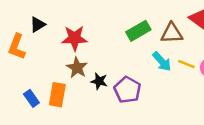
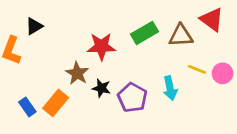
red star: (75, 38) -> (101, 46), moved
cyan arrow: (162, 62) -> (170, 88), moved, turned 30
orange rectangle: (57, 95) -> (56, 103), turned 30

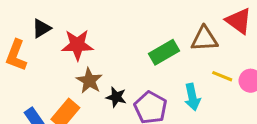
green rectangle: (144, 33) -> (164, 52), moved
red star: (101, 46) -> (77, 45), moved

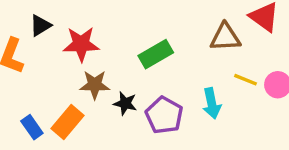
green rectangle: (164, 52) -> (156, 54), moved
brown star: (89, 81) -> (95, 85), turned -30

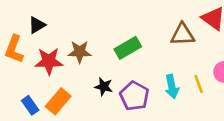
red star: (81, 44) -> (49, 61), moved
yellow line: (246, 80) -> (199, 84), moved, turned 48
brown star: (95, 85) -> (80, 52), moved

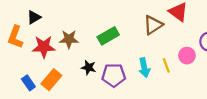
brown triangle: (183, 34) -> (153, 25), turned -30
purple pentagon: (134, 96) -> (114, 75), turned -30

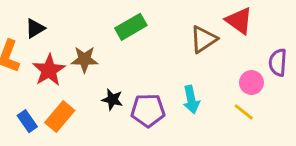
green rectangle: (108, 36) -> (131, 27), moved
red star: (44, 47) -> (49, 70), turned -30
yellow line: (166, 65) -> (244, 112), moved, turned -32

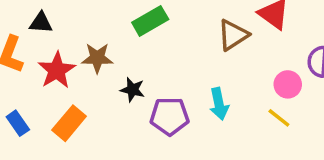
black triangle: (35, 28) -> (41, 23), turned 35
black star: (112, 100) -> (133, 90), moved
blue rectangle: (27, 121) -> (18, 123), moved

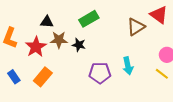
black triangle: (41, 23) -> (47, 22), moved
black star: (133, 90) -> (79, 45), moved

